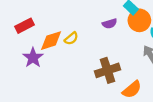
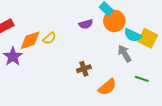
brown cross: (107, 70) -> (84, 69), size x0.6

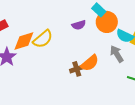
yellow semicircle: (49, 38) -> (43, 39), size x1.5
orange semicircle: (107, 87) -> (90, 63), moved

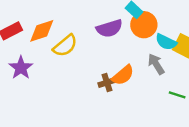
purple semicircle: (79, 25) -> (109, 28), size x1.5
orange diamond: (24, 41) -> (42, 31), moved

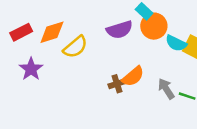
gray arrow: (156, 64) -> (166, 89), moved

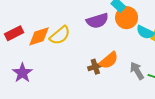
red rectangle: (21, 32) -> (14, 33), moved
orange diamond: (52, 32) -> (39, 36), moved
purple star: (31, 69) -> (22, 73), moved

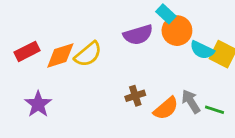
orange semicircle: (109, 60) -> (166, 108), moved

